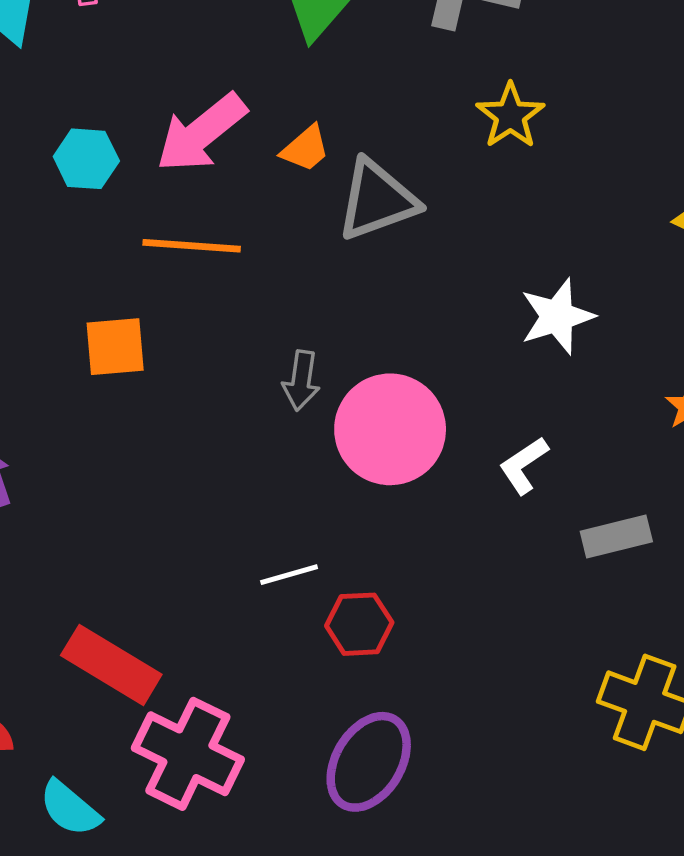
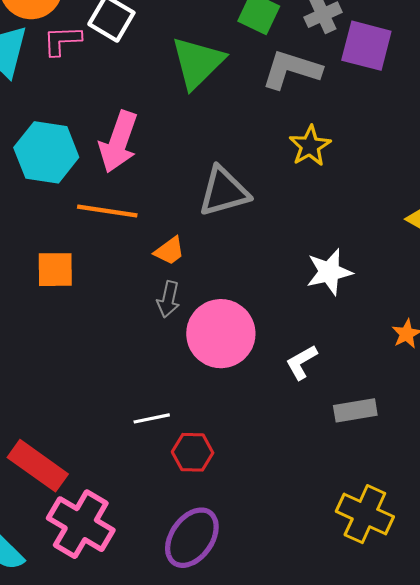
pink arrow: (201, 133) -> (118, 142), turned -36
orange trapezoid: (305, 149) -> (170, 251), moved
cyan hexagon: (86, 159) -> (46, 152), size x1.6

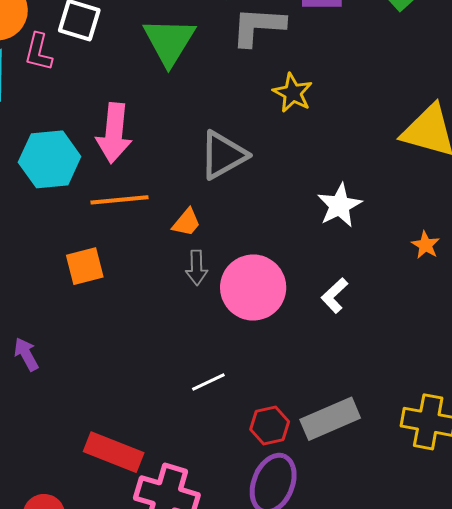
pink L-shape: (62, 40) -> (39, 52), turned -60
gray rectangle: (355, 410) -> (330, 419), moved, size x1.4
red hexagon: (193, 452) -> (270, 426), moved

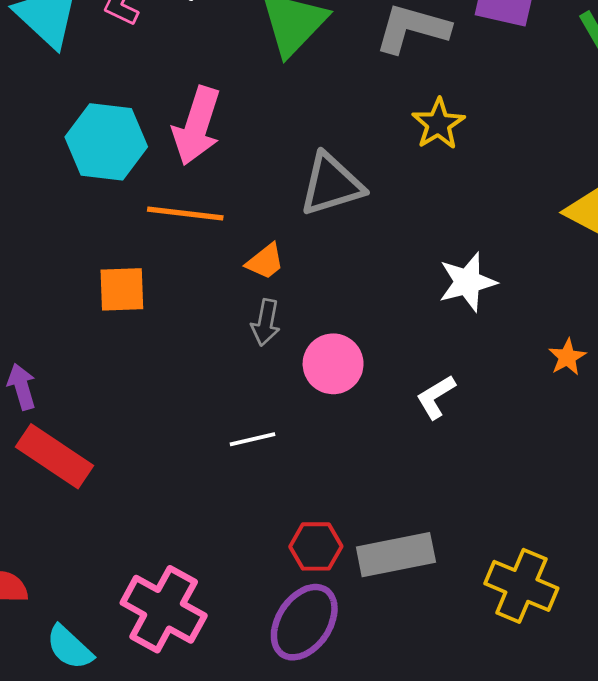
pink circle: (253, 288) -> (333, 364), size x0.7
white line: (208, 382) -> (252, 439), moved
red rectangle: (114, 452) -> (54, 456), moved

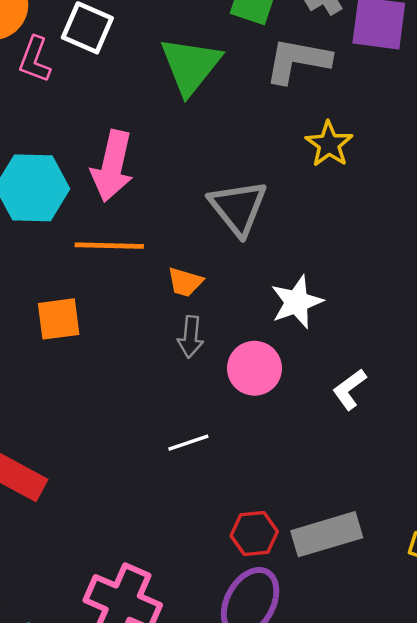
gray triangle: (331, 185) -> (238, 208), turned -46
orange trapezoid: (265, 261) -> (185, 282), turned 60
white star: (467, 282) -> (297, 302), moved

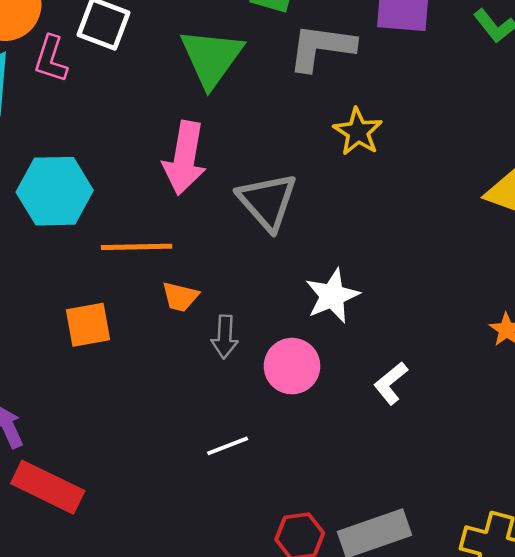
pink arrow: (112, 166) -> (185, 158), moved
orange trapezoid: (185, 282) -> (180, 297), moved

